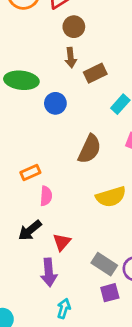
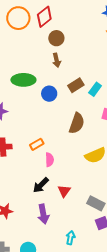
brown rectangle: (95, 73) -> (76, 85), moved
purple arrow: (49, 272) -> (43, 214), moved

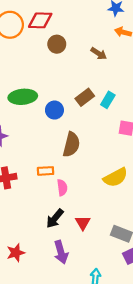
red diamond: (44, 17) -> (40, 20), turned 45
brown arrow: (57, 60) -> (99, 54), moved, turned -40
brown semicircle: (77, 123) -> (71, 145), moved
orange rectangle: (37, 144) -> (45, 171), turned 32

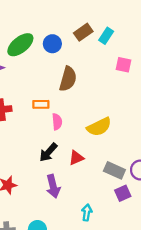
green ellipse: (23, 97) -> (20, 45), moved, turned -36
yellow semicircle: (116, 177) -> (99, 127), moved
red triangle: (83, 223) -> (76, 158), turned 35

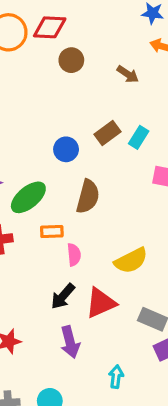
green ellipse: (20, 45) -> (28, 197), moved
red triangle: (76, 158) -> (101, 303), size x1.5

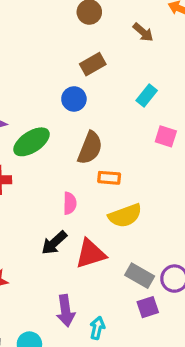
brown rectangle: (108, 133) -> (93, 64), moved
orange rectangle: (52, 232) -> (109, 178), moved
purple arrow: (70, 342) -> (66, 311), moved

